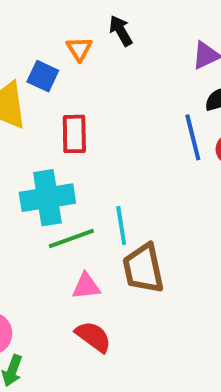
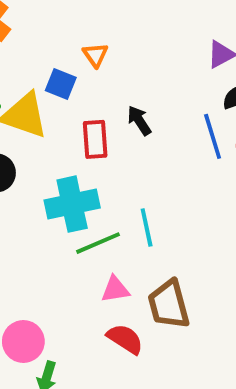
black arrow: (121, 31) -> (139, 121), moved
brown trapezoid: (143, 268) -> (169, 304), moved

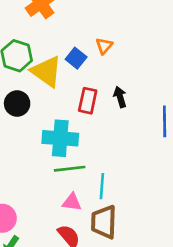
cyan line: (147, 227) -> (102, 186), moved

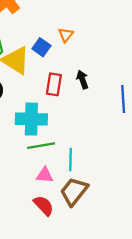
brown trapezoid: (104, 222) -> (74, 191), turned 40

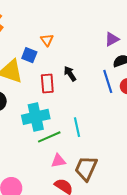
cyan line: (70, 159) -> (77, 127), moved

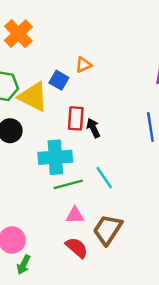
orange triangle: (47, 40) -> (83, 65), turned 32
black arrow: (70, 74) -> (93, 128), moved
cyan line: (77, 127) -> (104, 178), turned -30

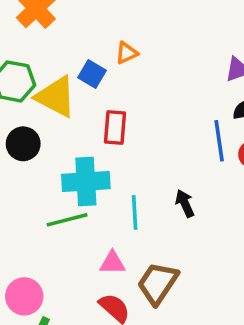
black arrow: (93, 128) -> (185, 203), moved
cyan line: (104, 178) -> (135, 212), moved, turned 30
green line: (68, 184) -> (67, 220), moved

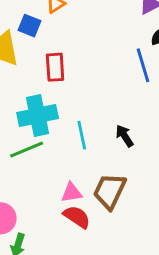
black arrow: (185, 203) -> (125, 136), moved
pink triangle: (112, 263) -> (72, 193), moved

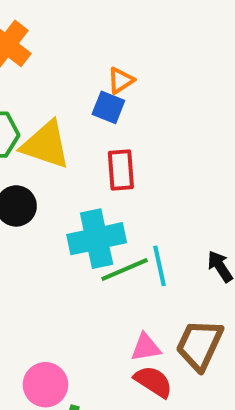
blue square: (30, 26) -> (108, 107), moved
green line: (27, 150) -> (125, 270), moved

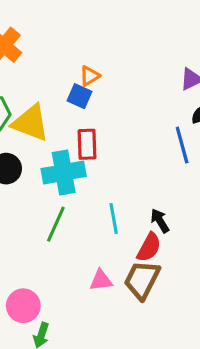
cyan cross: (97, 239) -> (64, 173), moved
green line: (125, 270) -> (56, 224), moved, turned -45
red semicircle: (153, 382) -> (149, 247), moved, turned 84

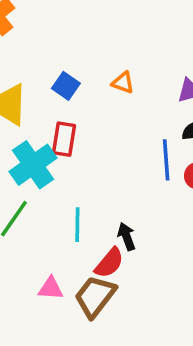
orange triangle: (90, 76) -> (123, 83), moved, turned 40
cyan cross: (64, 173) -> (33, 165), turned -36

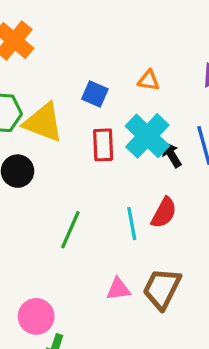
cyan cross: (33, 165) -> (147, 136), moved
black arrow: (127, 236) -> (172, 155), moved
red semicircle: (109, 263) -> (164, 213), moved

